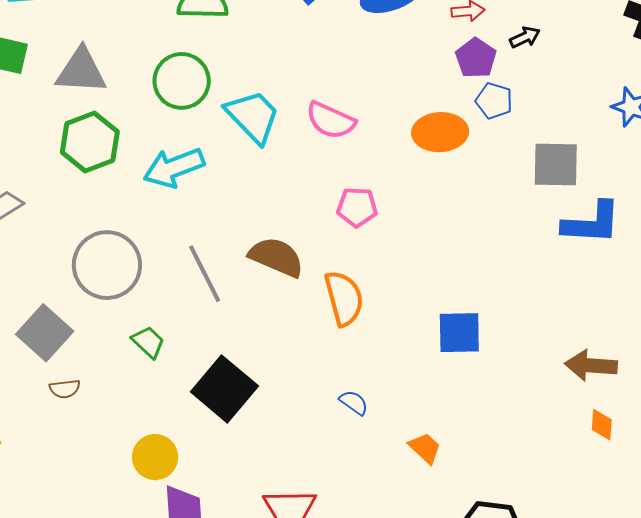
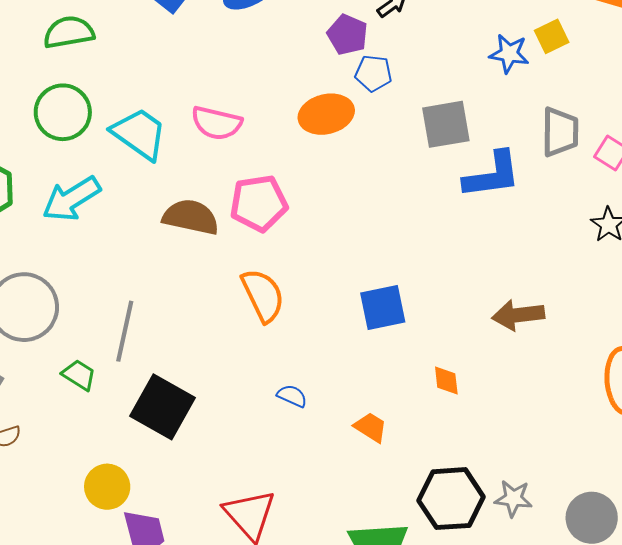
pink pentagon: (357, 207) -> (259, 203), size x1.4
brown semicircle: (276, 257) -> (191, 217), moved
gray line: (205, 274) -> (125, 331), moved, turned 50
orange diamond: (602, 425) -> (446, 380), moved

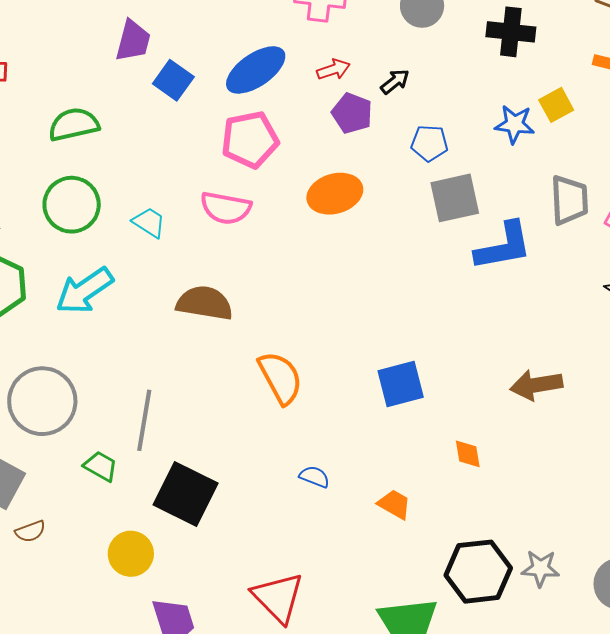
blue pentagon: (373, 73) -> (429, 143), moved
cyan trapezoid: (139, 134) -> (149, 222), size x0.6
pink pentagon: (259, 203) -> (250, 140), moved
yellow circle: (107, 487) -> (131, 554), moved

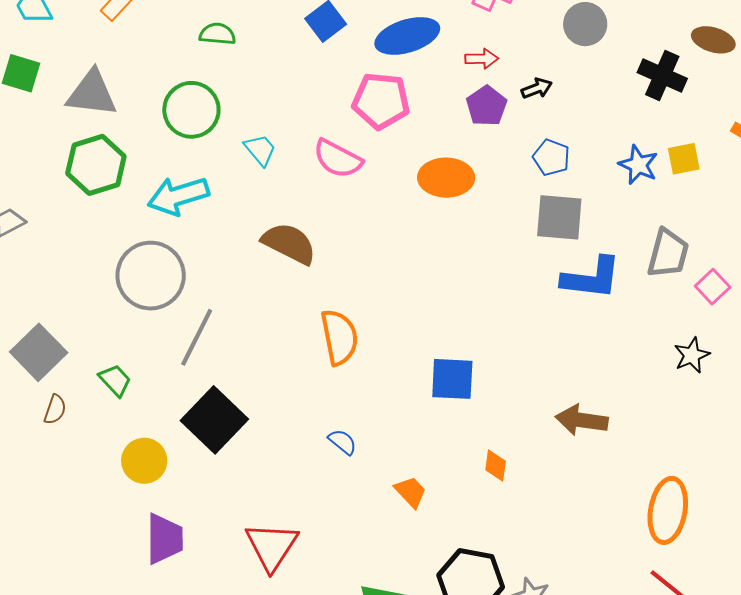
green semicircle: (74, 124) -> (217, 34), size x0.7
gray circle: (42, 401) -> (151, 276), moved
green trapezoid: (101, 466) -> (115, 380), moved
brown semicircle: (30, 531) -> (55, 409), turned -68

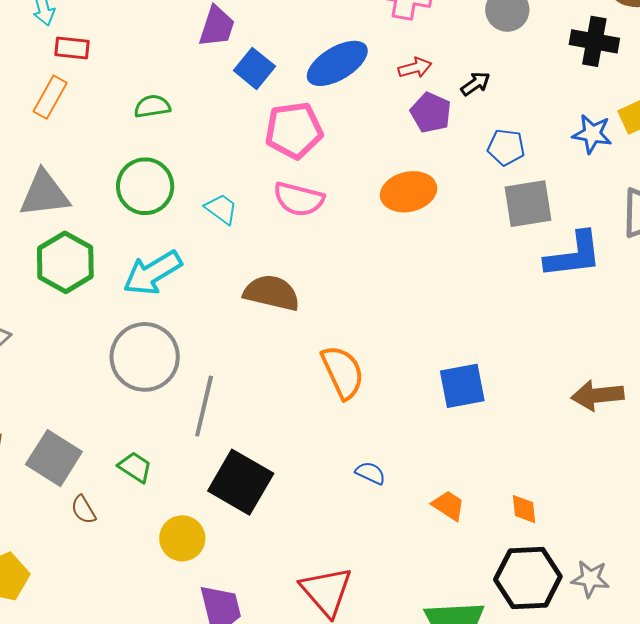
pink pentagon: (381, 101) -> (294, 130), moved
brown semicircle: (55, 409) -> (83, 510), turned 144
orange diamond: (496, 466) -> (524, 509), moved

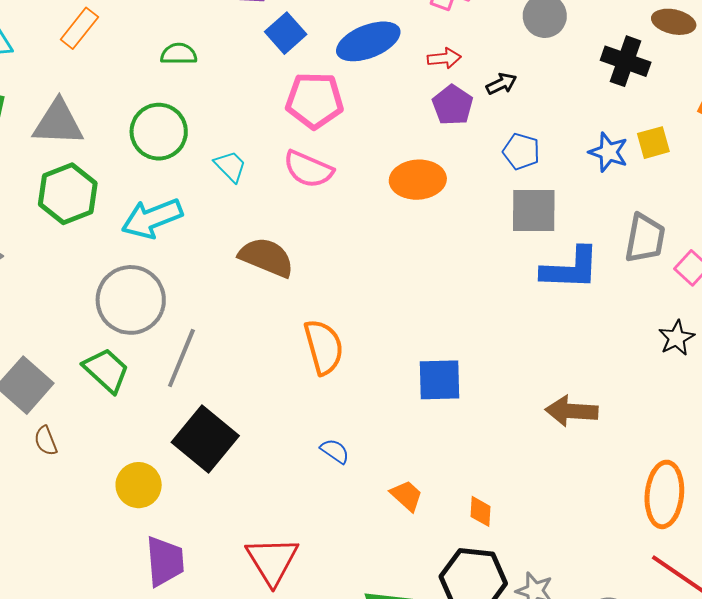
green trapezoid: (135, 467) -> (106, 370), moved, size x1.4

